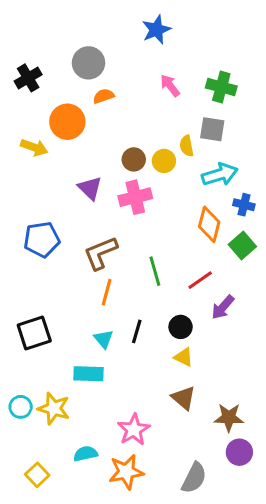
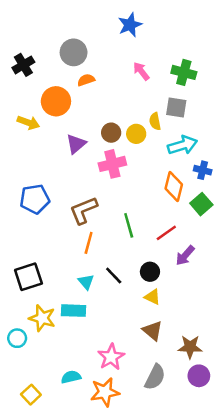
purple triangle: (90, 188) -> (76, 144), moved, turned 35
black line: (137, 331) -> (114, 276), turned -60
yellow star: (54, 408) -> (42, 318), moved
gray semicircle: (194, 478) -> (155, 377), moved

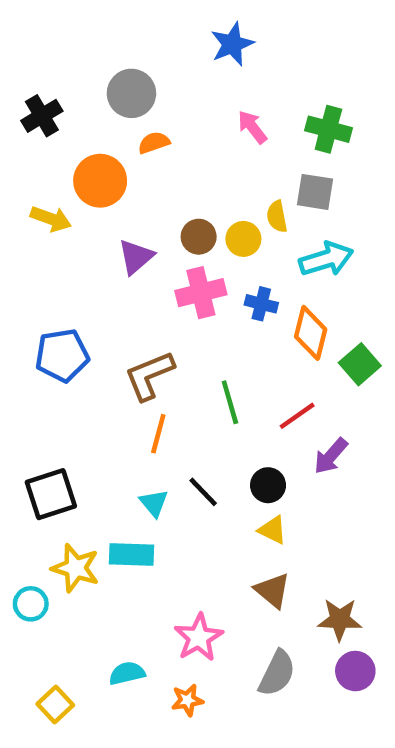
blue cross: (203, 170) -> (261, 304), moved
orange star: (105, 392) -> (187, 700), size x0.6

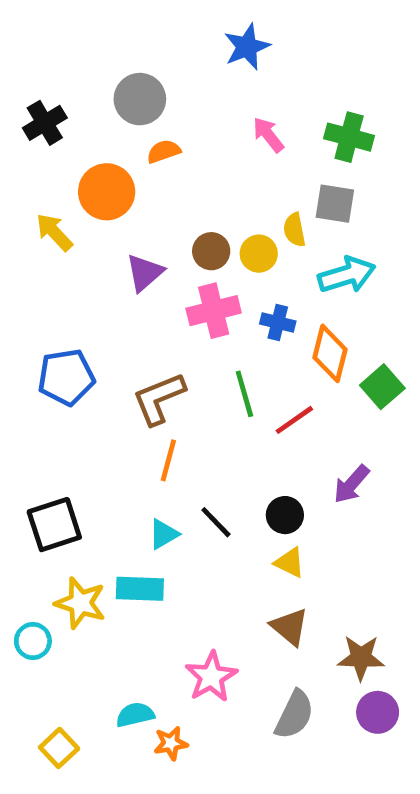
yellow arrow: (51, 219) -> (54, 232), turned -153
green line: (230, 402) -> (244, 394), moved
red line: (297, 416) -> (294, 420), moved
cyan triangle: (154, 503) -> (164, 534), turned 40
orange star: (187, 700) -> (171, 743), moved

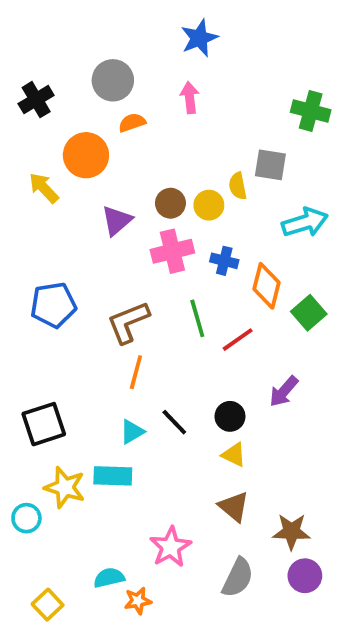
pink arrow: (268, 135) -> (190, 98), moved, turned 32
green cross: (349, 137) -> (311, 111), moved
cyan arrow: (347, 275) -> (305, 222), moved

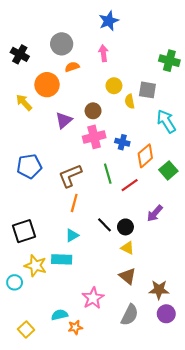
black cross: (36, 100) -> (20, 54), turned -30
yellow circle: (209, 205) -> (114, 86), moved
cyan arrow: (305, 222) -> (166, 121), turned -105
orange diamond: (266, 286) -> (145, 156), turned 35
black line: (174, 422) -> (105, 225), moved

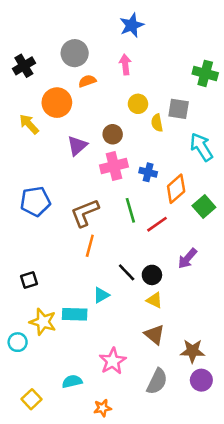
black cross: (20, 54) -> (24, 66), turned 30
black square: (24, 231) -> (29, 280), size x0.6
cyan triangle: (72, 235) -> (101, 295), moved
orange star: (75, 327) -> (102, 408), moved

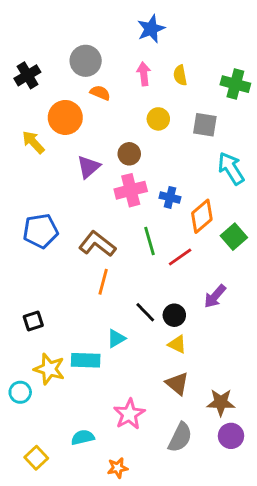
orange semicircle: (87, 81) -> (100, 93), turned 42
yellow semicircle: (157, 123) -> (180, 75), moved
brown L-shape: (85, 213) -> (97, 244), turned 60

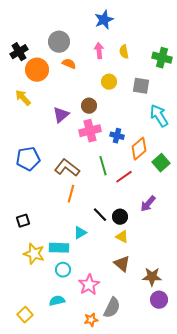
orange circle: (65, 117) -> (37, 70), moved
cyan circle: (20, 392) -> (63, 270), moved
gray semicircle: (180, 437) -> (112, 308), moved
orange star: (118, 468) -> (91, 320), moved

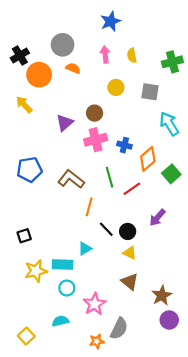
green cross: (162, 58) -> (172, 62), turned -30
orange line: (71, 194) -> (89, 207), moved
yellow star: (34, 254) -> (36, 271), turned -30
brown star: (152, 277) -> (162, 295), turned -30

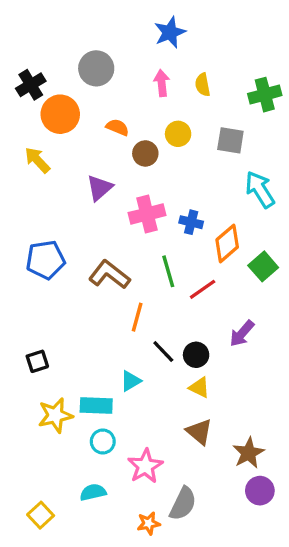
orange semicircle: (73, 68) -> (117, 127), moved
brown circle: (95, 113) -> (145, 153), moved

